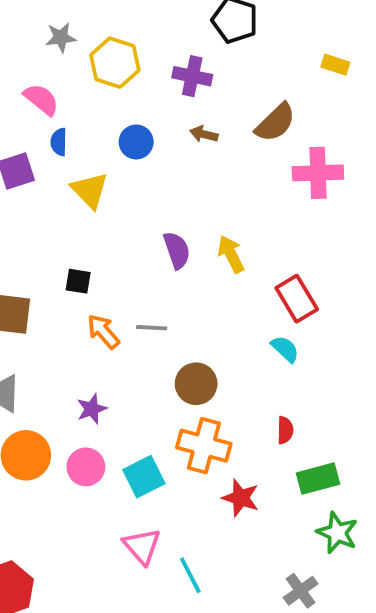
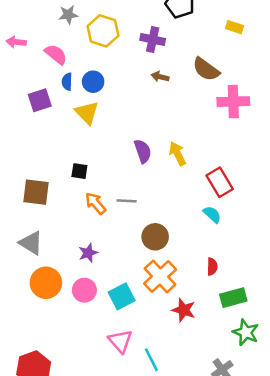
yellow rectangle: (335, 65) -> (235, 27), moved
brown semicircle: (275, 123) -> (206, 69), turned 80
blue circle: (136, 142) -> (93, 82), moved
orange cross: (204, 446) -> (160, 277), turned 32

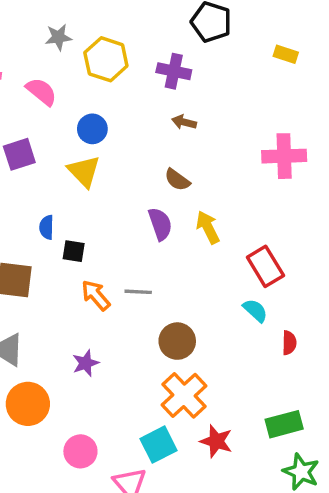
brown semicircle: (206, 69) -> (177, 180), moved, size x0.7
blue semicircle: (67, 82) -> (47, 227), moved
red semicircle: (212, 267) -> (289, 343), moved
pink circle: (84, 290) -> (80, 451), moved
cyan square: (122, 296) -> (159, 445), moved

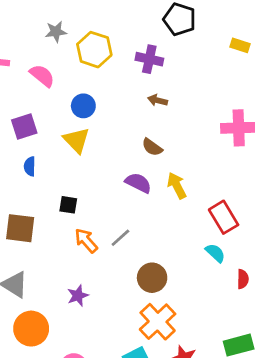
purple semicircle: (160, 224) -> (138, 183), turned -44
blue semicircle: (47, 227) -> (30, 166), moved
gray line: (138, 292) -> (120, 238), turned -45

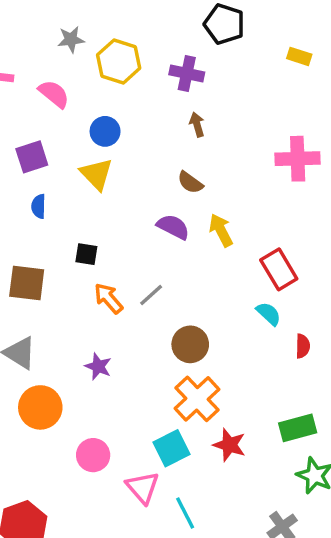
brown arrow: (158, 100) -> (197, 125), turned 60
purple star: (78, 296) -> (98, 367), turned -30

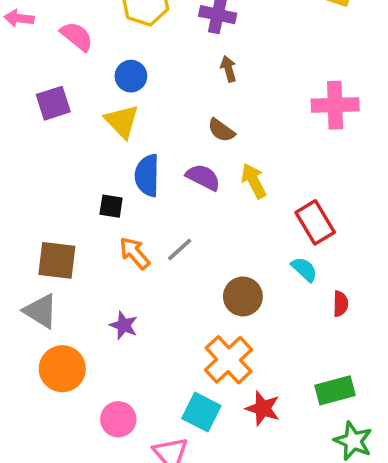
blue semicircle: (39, 206) -> (147, 175), moved, size x1.6
brown square: (27, 283) -> (57, 260), moved
brown circle: (190, 344) -> (243, 296), moved
cyan square: (171, 448) -> (201, 412), turned -36

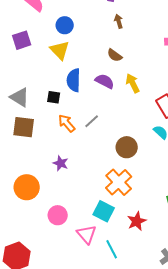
gray triangle: (41, 311) -> (20, 97), moved
red star: (263, 408) -> (137, 221), moved, turned 30

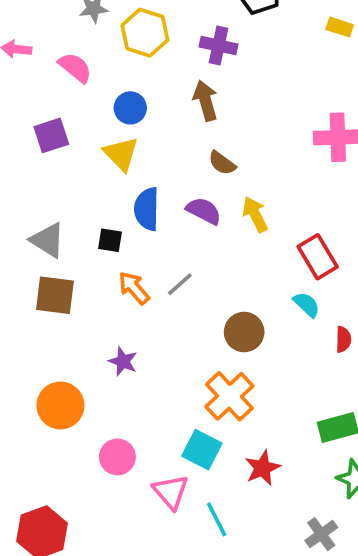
brown arrow: (119, 21) -> (206, 101), moved, size x1.5

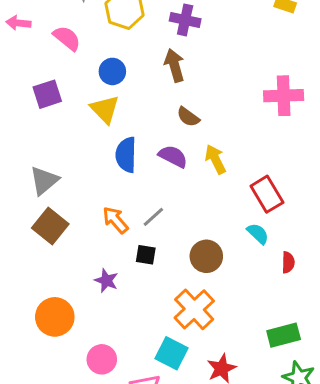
gray triangle: (48, 240) -> (44, 181), turned 48
black square: (110, 240) -> (146, 255), moved
brown square: (55, 295) -> (50, 226), turned 32

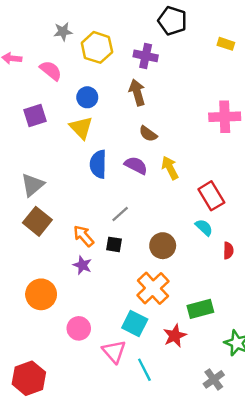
orange arrow: (115, 220) -> (84, 236), moved
green rectangle: (284, 335) -> (200, 309), moved

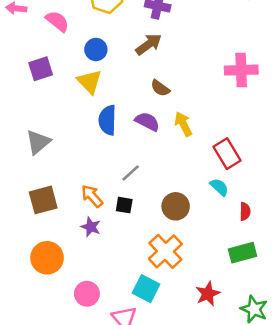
brown arrow: (137, 92) -> (149, 44), turned 70
brown square: (37, 221) -> (43, 200), moved, turned 36
green rectangle: (200, 309) -> (242, 253), moved
red star: (175, 336) -> (208, 294), moved

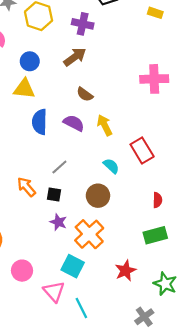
yellow triangle: (89, 82) -> (24, 89), turned -40
cyan semicircle: (219, 187) -> (111, 166), moved
purple star: (91, 227) -> (58, 222), moved

